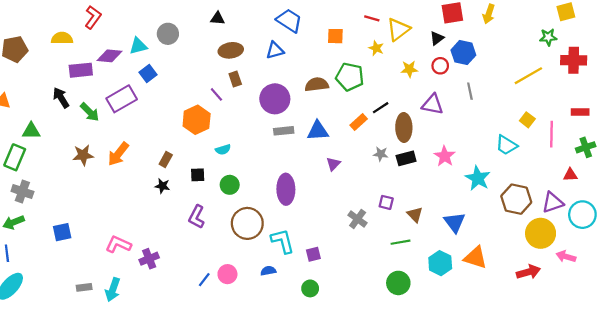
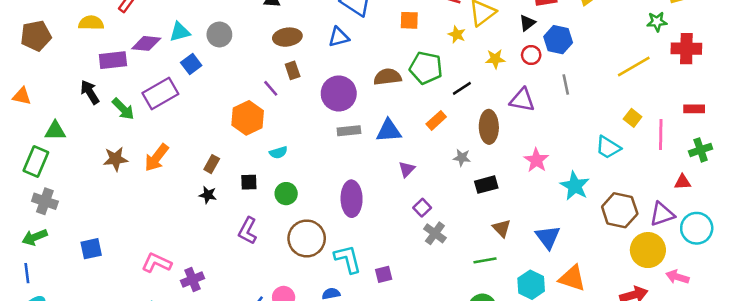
gray circle: (168, 34) -> (219, 34), moved
black line: (381, 108) -> (462, 88), moved
black rectangle: (406, 158) -> (486, 185), moved
purple square: (386, 202) -> (422, 208), moved, turned 32

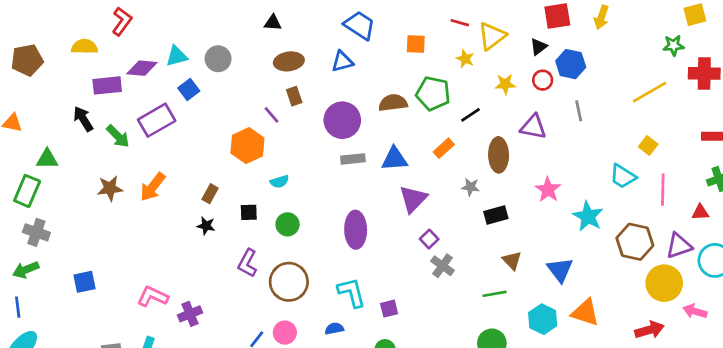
pink line: (661, 135) -> (663, 190), moved
purple triangle: (407, 169) -> (413, 199), size x1.6
brown circle: (307, 238) -> (289, 282), moved

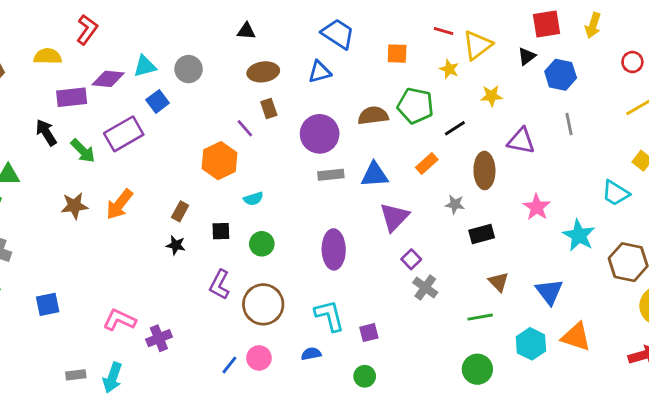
red circle: (543, 80) -> (632, 62), moved

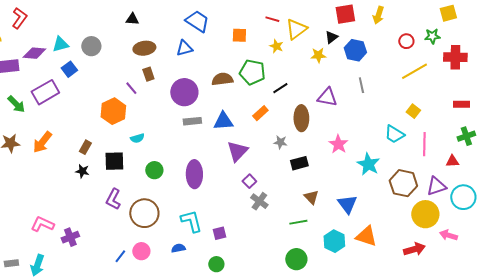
yellow star: (492, 96) -> (318, 55), moved
black square: (221, 231) -> (114, 161), size x1.5
green circle: (262, 244) -> (154, 170), moved

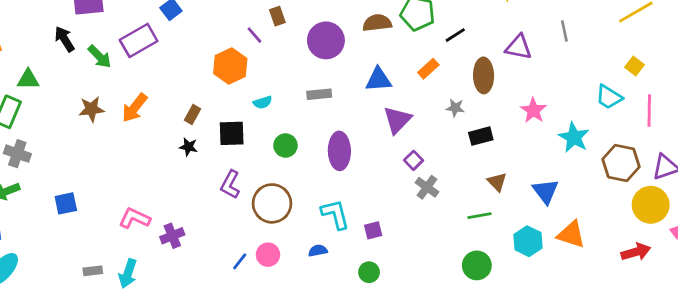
gray rectangle: (192, 121) -> (319, 94), moved

